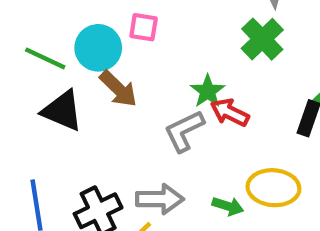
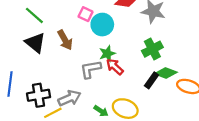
green cross: (262, 39) -> (152, 49), moved
cyan circle: (98, 48) -> (102, 25), moved
gray arrow: (160, 199) -> (69, 98), turned -40

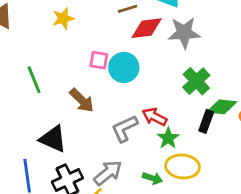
green line: (34, 15) -> (34, 80), turned 42
black triangle: (35, 43) -> (53, 139), moved
green star: (107, 54) -> (168, 138), moved

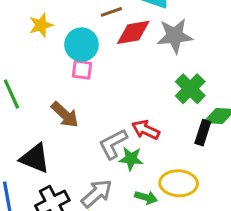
cyan circle: (124, 67) -> (81, 45), moved
green star: (168, 138) -> (131, 159), moved, turned -30

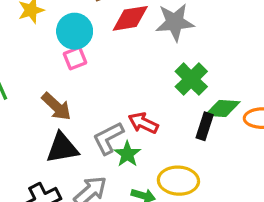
pink square: (82, 70) -> (75, 58), turned -30
black triangle: (35, 158) -> (62, 148), moved, turned -32
green star: (131, 159) -> (127, 154), turned 30

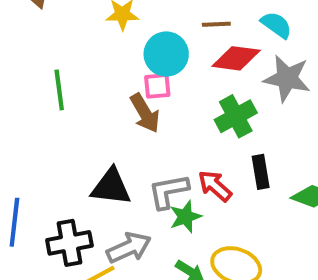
green cross: (191, 79) -> (236, 116), moved
brown arrow: (56, 106) -> (145, 113), moved
black rectangle: (205, 126) -> (261, 172), moved, turned -44

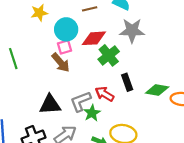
red diamond: (236, 58) -> (94, 38), moved

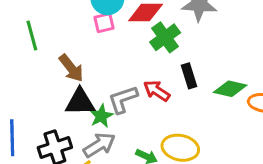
brown arrow: (61, 63) -> (71, 68), moved
green star: (92, 113) -> (101, 116), moved

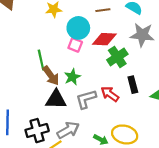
pink square: (104, 23) -> (75, 45), turned 32
green line: (32, 35) -> (41, 60), moved
green star: (101, 116) -> (72, 77), moved

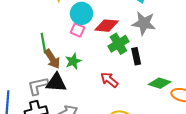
black rectangle: (133, 85) -> (136, 56), moved
gray L-shape: (86, 99) -> (38, 86), moved

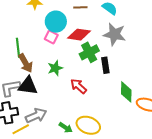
green star: (73, 61) -> (55, 68), moved
green diamond: (160, 83) -> (126, 92), turned 70

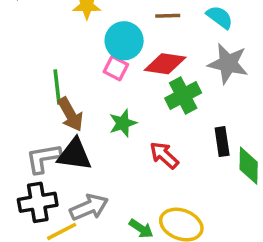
black rectangle: (105, 65) -> (222, 142), moved

